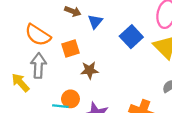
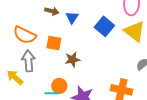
orange square: (70, 49) -> (54, 43), turned 35

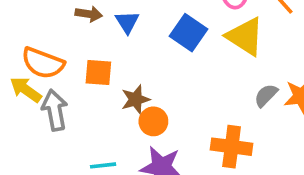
yellow arrow: (15, 77) -> (26, 90), moved
orange circle: (59, 86) -> (153, 121), moved

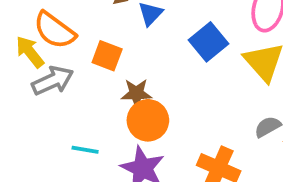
gray arrow: (55, 110) -> (53, 81), turned 60
orange circle: (153, 121) -> (148, 120), size x1.4

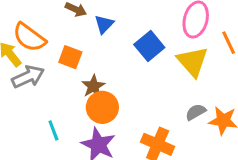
brown star: (136, 93) -> (93, 86), turned -30
cyan line: (85, 150) -> (53, 130), turned 60

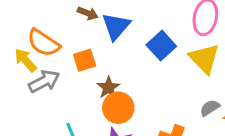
blue triangle: (104, 24) -> (116, 26), size x1.5
orange square: (70, 57) -> (85, 60), turned -35

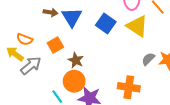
orange semicircle: (43, 43) -> (25, 39), size x0.7
orange circle: (118, 108) -> (74, 81), moved

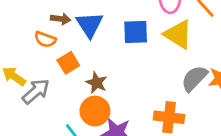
blue square: (106, 24) -> (136, 32), turned -36
orange semicircle: (25, 39) -> (45, 39), moved
gray semicircle: (148, 59) -> (194, 78), size x1.5

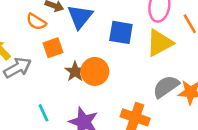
yellow triangle: (178, 34) -> (160, 43), turned 48
orange circle: (95, 111) -> (95, 71), moved

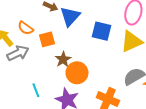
orange semicircle: (36, 22) -> (26, 28), moved
orange circle: (95, 71) -> (77, 73), moved

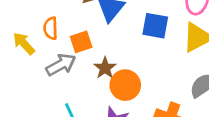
orange semicircle: (26, 28) -> (51, 28), turned 56
gray arrow: (18, 53) -> (61, 65), moved

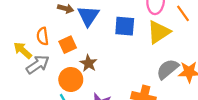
gray arrow: (61, 65) -> (38, 65), moved
orange circle: (125, 85) -> (71, 79), moved

